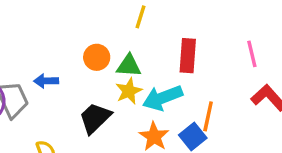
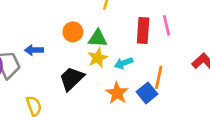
pink line: (252, 54) -> (166, 25), moved
cyan arrow: (162, 98) -> (124, 63), size x0.6

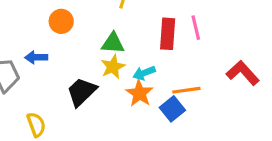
orange circle: (73, 32) -> (61, 21), moved
orange line: (159, 77) -> (186, 90), turned 70
orange star: (117, 93) -> (139, 93), moved

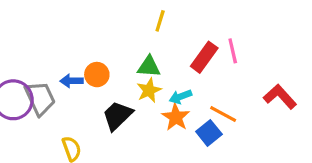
orange circle: (61, 21) -> (97, 75), moved
red rectangle: (168, 34) -> (204, 57), turned 32
orange line: (186, 90) -> (223, 114), turned 36

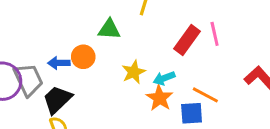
green triangle: (149, 67) -> (109, 29), moved
black trapezoid: (117, 116) -> (57, 100), moved
blue square: (209, 133) -> (192, 113), turned 35

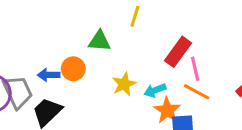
pink line: (215, 34) -> (195, 69), moved
orange line: (205, 95) -> (197, 92), moved
orange star: (160, 98) -> (167, 110), moved

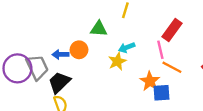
red rectangle: (178, 52) -> (172, 30), moved
pink line: (195, 69) -> (160, 50), moved
cyan arrow: (155, 90) -> (127, 47), moved

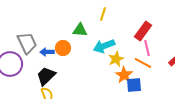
cyan arrow: (127, 47) -> (104, 46), size x1.5
pink line: (160, 50) -> (147, 48), moved
yellow star: (117, 61) -> (116, 59), moved
gray trapezoid: (37, 67) -> (27, 43), moved

